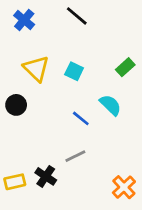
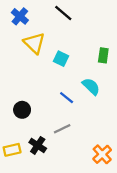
green rectangle: (125, 67) -> (103, 55), turned -40
yellow triangle: (36, 69) -> (34, 43), moved
black circle: (16, 105) -> (22, 110), moved

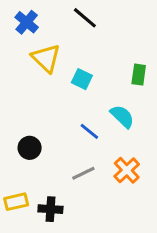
black cross: (38, 145) -> (50, 209), moved, turned -30
orange cross: (102, 154) -> (127, 170), moved

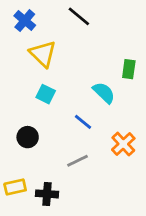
cyan square: (82, 79) -> (46, 94), moved
cyan semicircle: (122, 116) -> (104, 93), moved
orange cross: (127, 170) -> (123, 144), moved

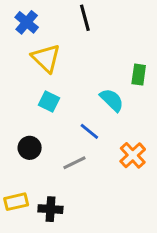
black line: (79, 16) -> (85, 18), turned 35
gray line: (78, 161) -> (74, 163), moved

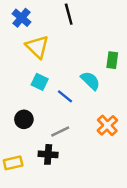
blue line: (89, 131) -> (65, 96), moved
black cross: (50, 209) -> (48, 154), moved

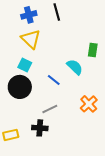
blue cross: (21, 18) -> (29, 15), moved, turned 35
cyan square: (40, 82) -> (25, 65), moved
black circle: (24, 119) -> (20, 87), moved, size x1.5

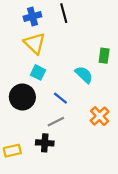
cyan square: (25, 65) -> (38, 72), moved
blue line: (54, 80) -> (60, 98), moved

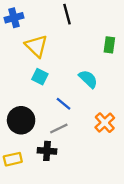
blue cross: (32, 16) -> (14, 18), moved
green rectangle: (104, 56) -> (109, 45), moved
black circle: (22, 97) -> (21, 120), moved

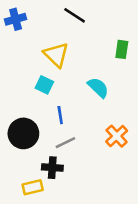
black line: (67, 14) -> (75, 15), turned -42
yellow triangle: (36, 46) -> (56, 55), moved
blue line: (63, 104) -> (60, 115), moved, turned 42
yellow rectangle: (13, 159) -> (33, 187), moved

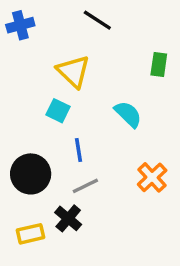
black cross: (52, 168) -> (68, 218), turned 36
yellow rectangle: (33, 187) -> (31, 234), moved

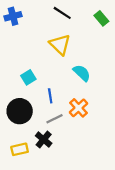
green rectangle: (159, 65) -> (101, 18), moved, turned -48
yellow triangle: (73, 71) -> (60, 45), moved
cyan square: (58, 111) -> (28, 77), moved, turned 32
orange cross: (152, 177) -> (79, 108), moved

